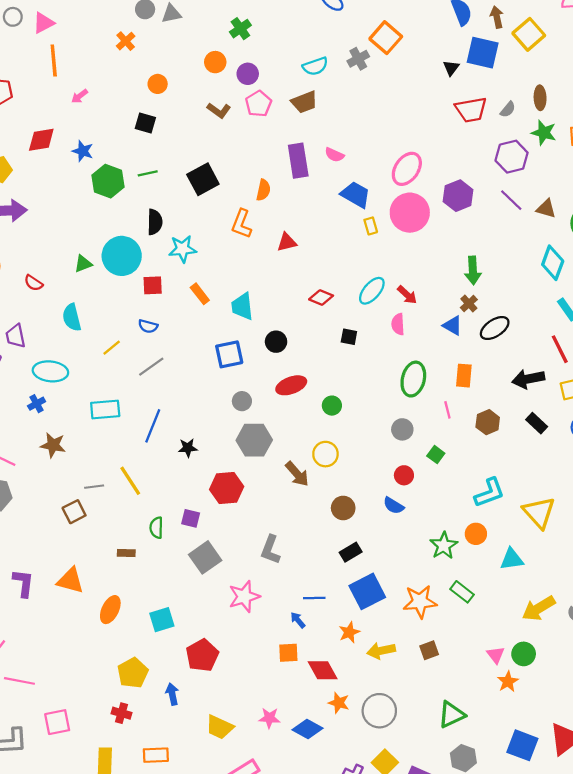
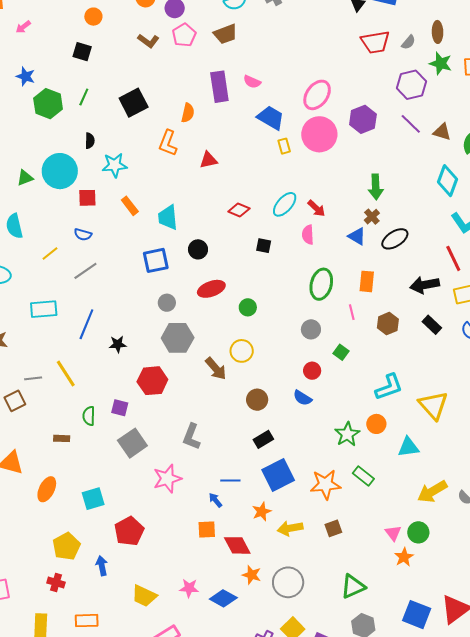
green line: (148, 173) -> (84, 97), turned -54
black semicircle: (155, 222) -> (90, 141), size x0.7

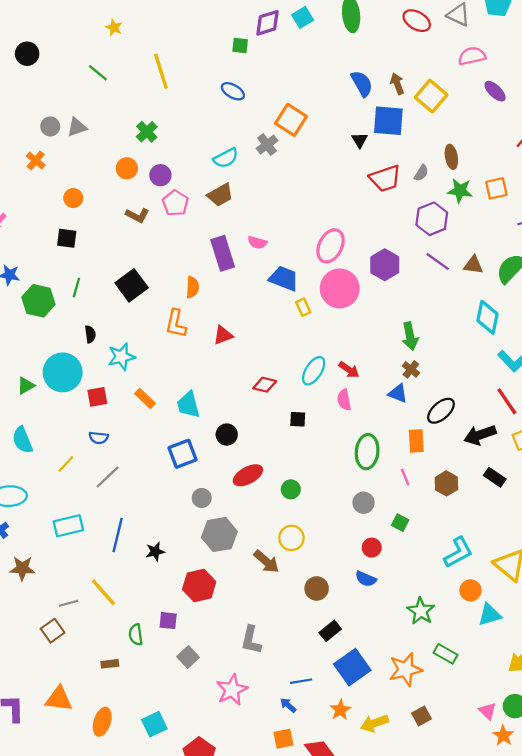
black ellipse: (395, 239) -> (441, 411), moved
orange circle: (376, 424) -> (470, 590), moved
gray square: (132, 443) -> (188, 657), size x0.7

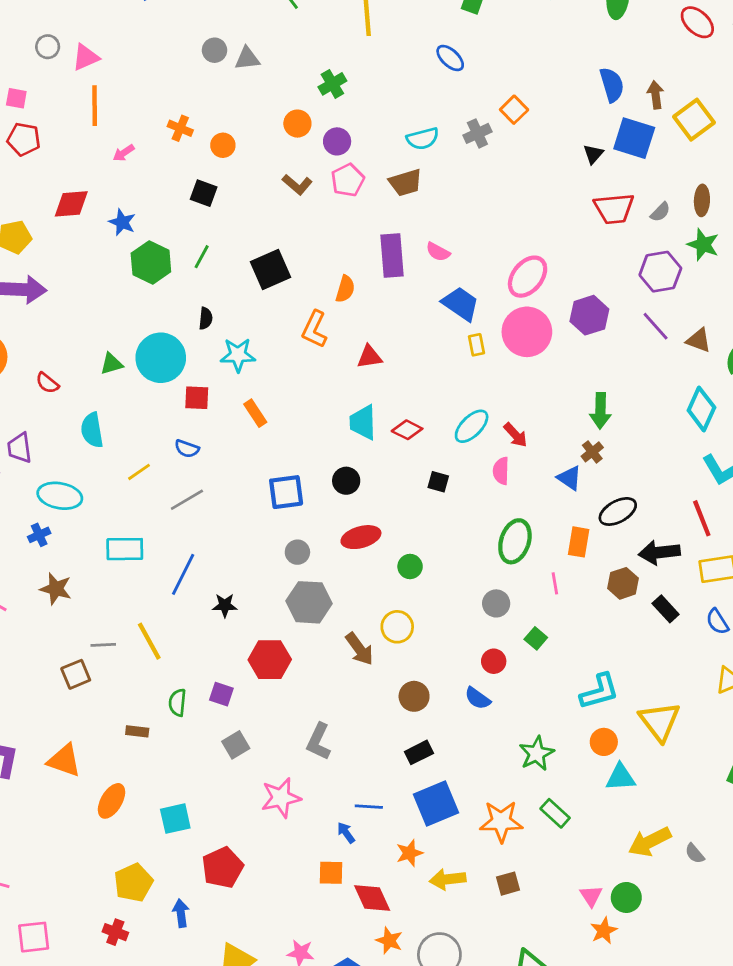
orange square: (291, 120) -> (514, 110), size x0.7
orange cross: (36, 160) -> (180, 128), moved, turned -30
cyan trapezoid: (188, 405) -> (363, 422), moved
brown hexagon: (446, 483) -> (623, 583), moved

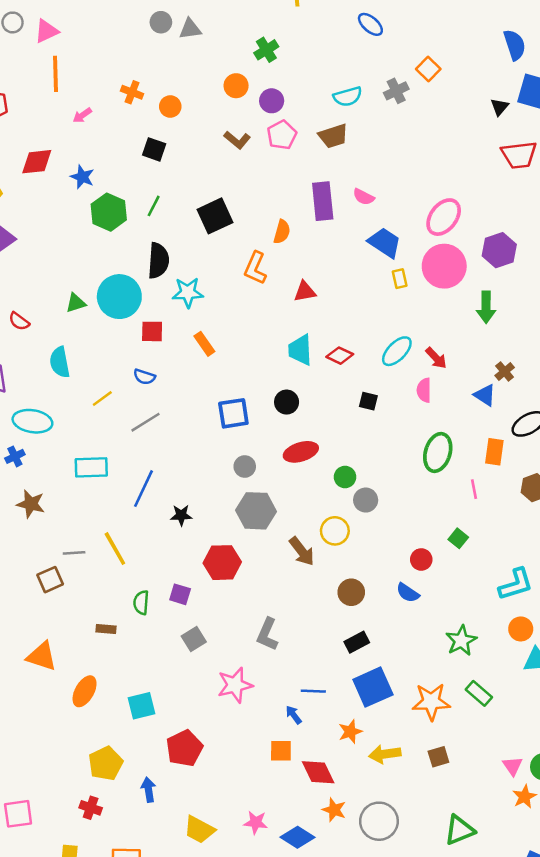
black semicircle: (206, 318) -> (158, 261), size x1.8
green arrow: (600, 411) -> (486, 307), moved
gray circle: (496, 603) -> (366, 500), moved

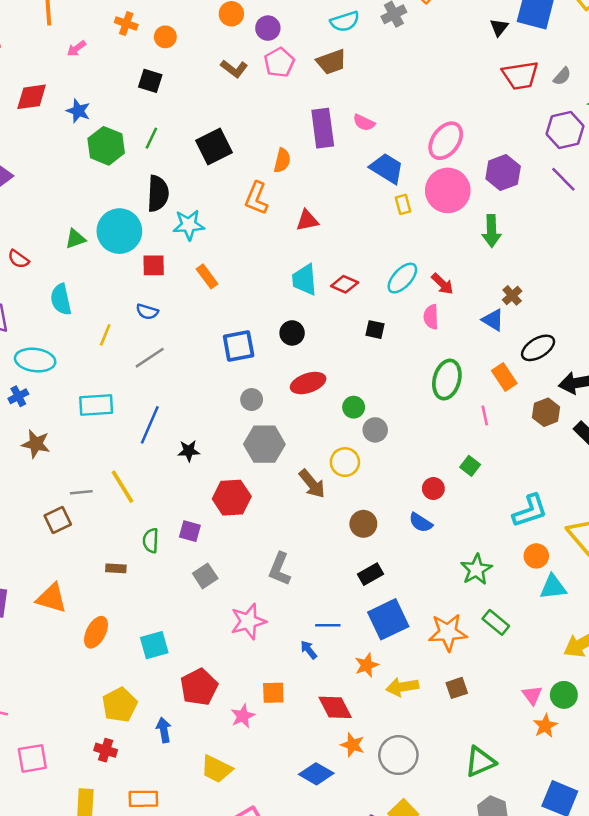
yellow line: (102, 398) -> (105, 335), turned -30
orange rectangle: (494, 452) -> (504, 377), turned -40
orange square: (281, 751) -> (273, 693), moved
pink star: (256, 822) -> (243, 716), moved, turned -30

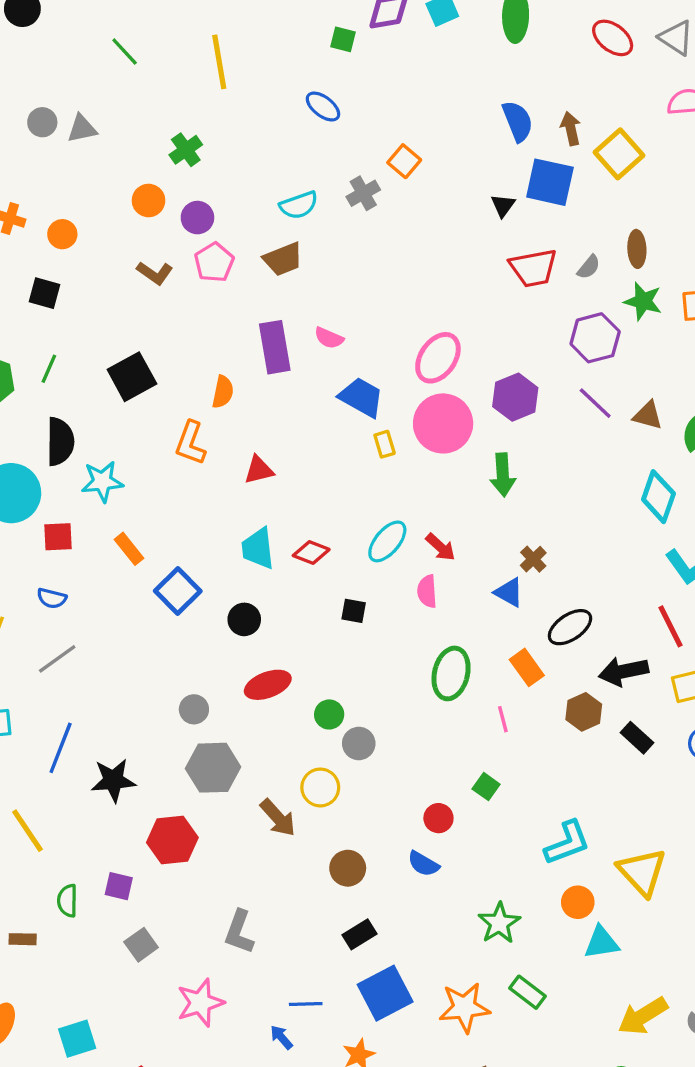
blue square: (239, 346) -> (178, 591), moved, turned -32
black star: (189, 451) -> (113, 780), size x1.5

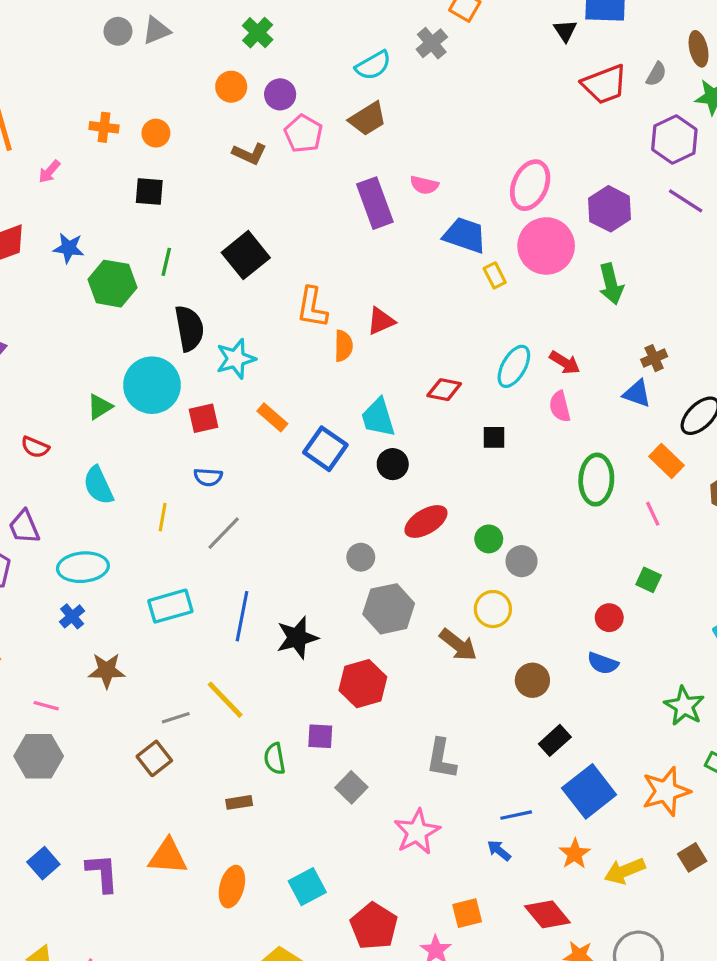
orange semicircle: (223, 392) -> (343, 346), moved
cyan trapezoid: (258, 548) -> (378, 418), moved
brown cross: (533, 559) -> (654, 358), turned 30

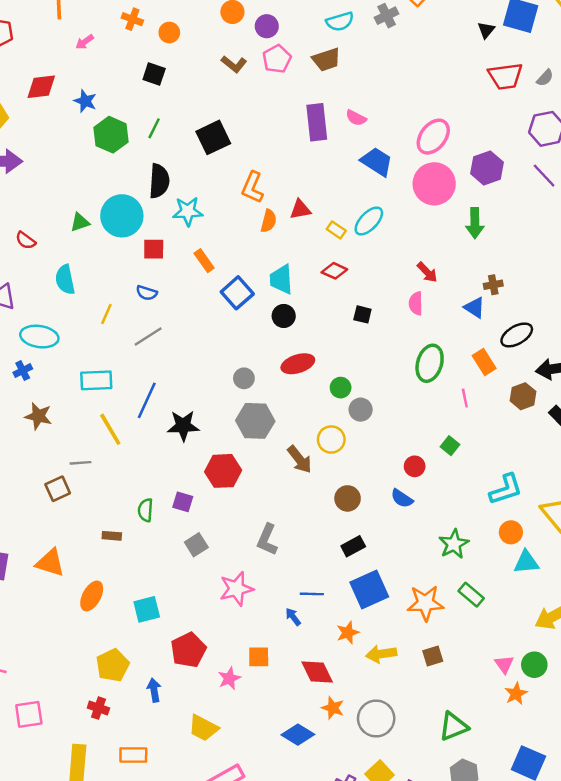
yellow rectangle: (495, 275) -> (336, 230), moved, turned -42
cyan ellipse: (514, 366) -> (369, 221), moved
yellow line: (225, 700) -> (110, 429), moved

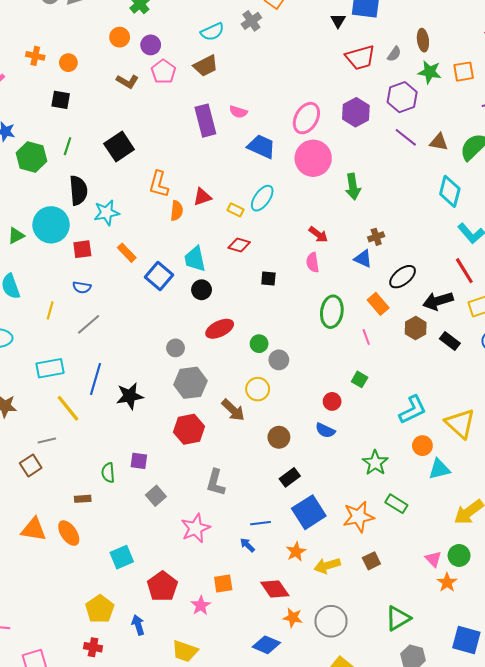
purple hexagon: (487, 168) -> (356, 112), moved
red hexagon: (223, 471) -> (189, 429), moved
orange ellipse: (92, 596) -> (69, 533), moved, turned -55

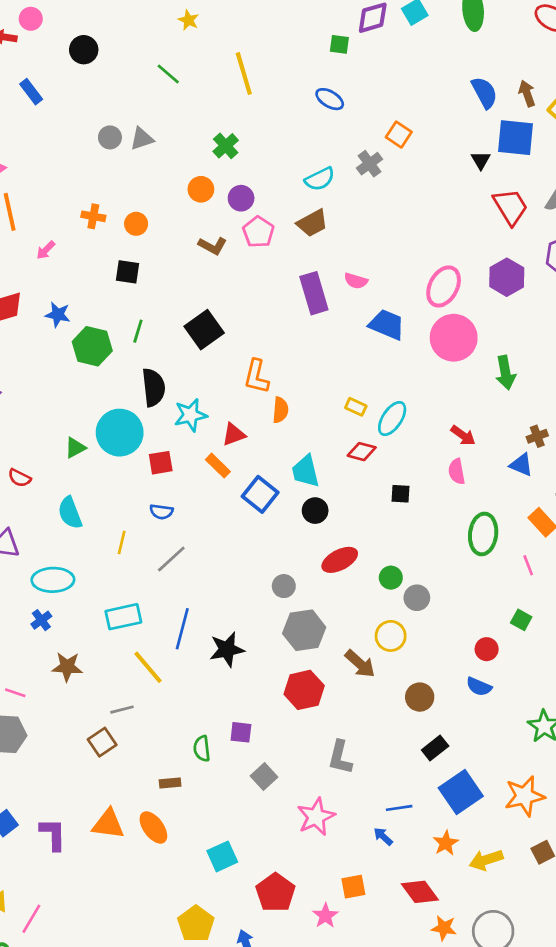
red trapezoid: (360, 58) -> (510, 207), turned -104
red triangle: (202, 197) -> (234, 434), moved
cyan ellipse: (262, 198) -> (392, 419), moved

